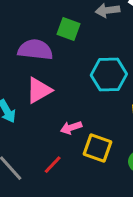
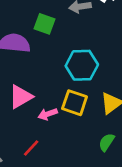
pink triangle: (39, 90) -> (21, 97), moved
yellow square: (97, 148) -> (75, 103), moved

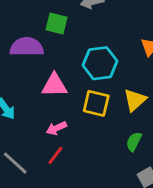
pink triangle: (21, 97) -> (54, 85), moved, turned 35
pink arrow: (48, 114) -> (56, 128), moved

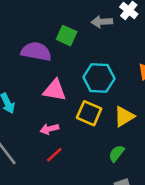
red line: (55, 155) -> (54, 155), moved

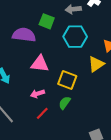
cyan hexagon: (99, 78) -> (75, 37), moved
yellow triangle: (124, 116) -> (96, 64), moved
green semicircle: (116, 153) -> (65, 103), moved

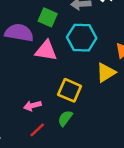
pink triangle: (40, 64) -> (46, 51), moved

